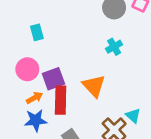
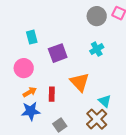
purple square: (53, 79) -> (58, 53), moved
red rectangle: (61, 100) -> (52, 94), size x0.6
cyan triangle: (133, 116) -> (105, 101), moved

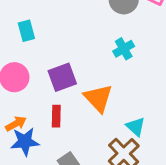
purple square: (58, 53) -> (62, 77), moved
orange arrow: (30, 92) -> (16, 124), moved

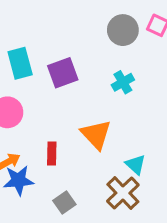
cyan rectangle: (26, 31) -> (20, 63), size x1.4
purple square: (62, 77) -> (63, 73), moved

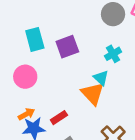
red rectangle: (52, 153) -> (59, 118), moved, turned 56
cyan triangle: (136, 165) -> (101, 78), moved

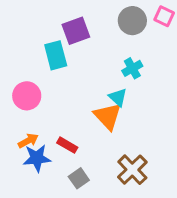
cyan rectangle: (35, 39) -> (56, 55), moved
purple square: (67, 47) -> (76, 31), moved
red rectangle: (59, 118) -> (67, 145), turned 63

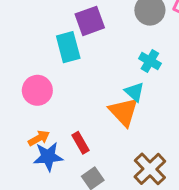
cyan cross: (132, 68) -> (150, 61), turned -30
red rectangle: (67, 145) -> (81, 143), turned 30

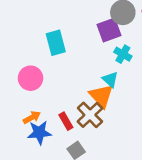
purple square: (90, 21) -> (109, 30), moved
brown cross: (150, 169) -> (90, 115), moved

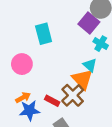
purple square: (109, 30) -> (89, 23), turned -30
red rectangle: (66, 121) -> (52, 101), turned -32

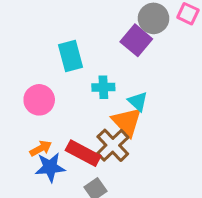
cyan cross: (101, 44) -> (103, 87), moved, turned -32
red rectangle: (52, 101) -> (83, 153), size x1.5

